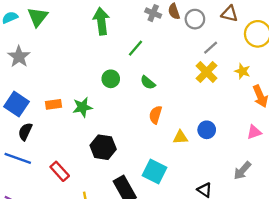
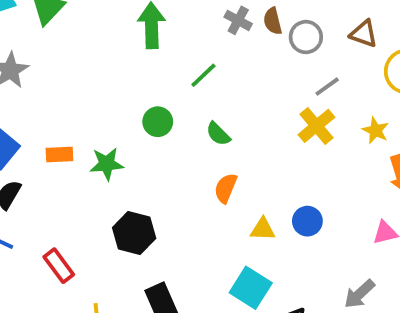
cyan square: (154, 171) -> (251, 288), moved

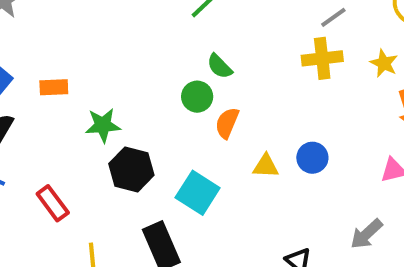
green circle: (158, 122) -> (197, 97), moved
yellow cross: (316, 126) -> (322, 58), turned 33
green star: (107, 164) -> (103, 125), moved
cyan square: (251, 288) -> (198, 193), moved

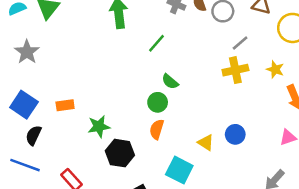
orange semicircle: (227, 123) -> (157, 129), moved
yellow triangle: (266, 166) -> (206, 143), turned 36
cyan square: (198, 193) -> (179, 170), moved

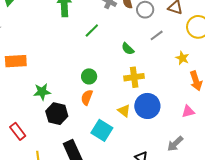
yellow cross: (235, 70) -> (134, 77), moved
green semicircle: (170, 82) -> (128, 49), moved
orange rectangle: (65, 105) -> (16, 61), moved, size x1.5
blue circle: (235, 134) -> (147, 106), size x1.6

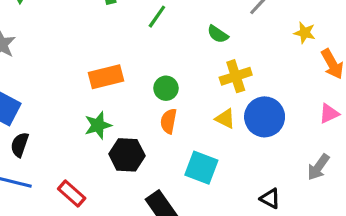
orange rectangle: (16, 61) -> (106, 77), moved
yellow triangle: (124, 111) -> (225, 119), moved

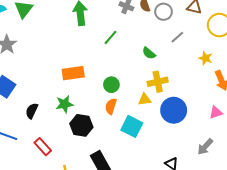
yellow triangle: (225, 119) -> (145, 99), moved, turned -40
black semicircle: (20, 145) -> (32, 111), moved
cyan square: (201, 168) -> (132, 126), moved

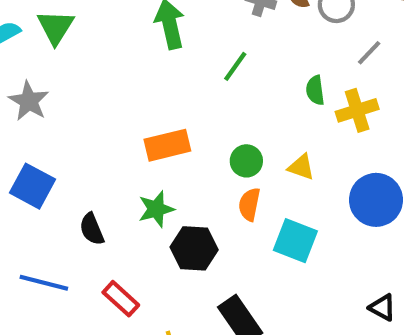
green semicircle: (149, 53) -> (315, 90), turned 48
yellow cross: (158, 82) -> (357, 110), moved
yellow triangle: (145, 99) -> (301, 167), moved, turned 32
black semicircle: (32, 111) -> (92, 229), turned -42

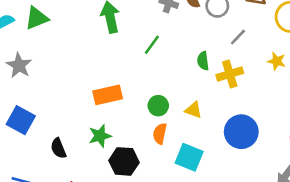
green triangle: (56, 27) -> (37, 18), turned 35

